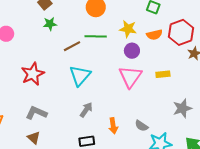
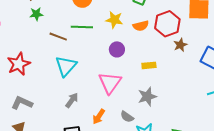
brown line: (72, 46) -> (58, 37), turned 48
purple circle: (132, 51) -> (117, 49), moved
pink triangle: (130, 77) -> (110, 83), moved
gray star: (182, 108) -> (147, 97), moved
orange arrow: (113, 126) -> (99, 117), turned 42

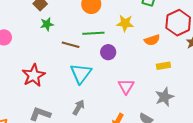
orange semicircle: (141, 26) -> (152, 40), moved
purple circle: (117, 49) -> (108, 52), moved
pink triangle: (110, 83) -> (126, 86), size x0.7
gray arrow: (72, 100) -> (79, 107), moved

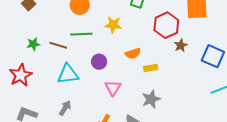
green star: (47, 24) -> (33, 44), moved
orange semicircle: (152, 40) -> (133, 53), moved
purple circle: (108, 52) -> (99, 62), moved
cyan triangle: (81, 73) -> (68, 74), turned 45

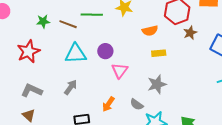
orange semicircle: (133, 53) -> (150, 31), moved
purple circle: (99, 62) -> (105, 51), moved

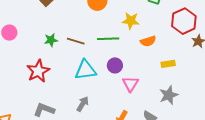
green line: (92, 15) -> (108, 39), moved
orange semicircle: (150, 31) -> (148, 41), moved

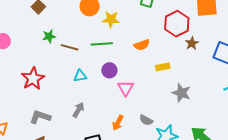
yellow star: (131, 21) -> (111, 19), moved
green star: (51, 40) -> (49, 36), moved
cyan triangle: (85, 70) -> (80, 76), size x0.6
gray star: (169, 95) -> (181, 93), moved, turned -30

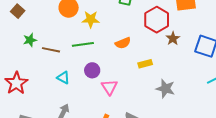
cyan triangle: (80, 76) -> (63, 78), turned 40

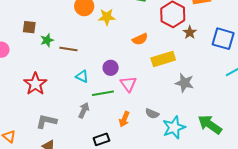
brown square: (18, 11) -> (29, 27), moved, turned -32
green line: (83, 44) -> (103, 93), moved
yellow rectangle: (145, 64) -> (163, 59), size x1.6

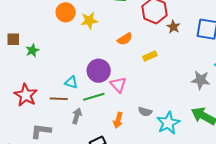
brown line: (68, 49) -> (59, 99), moved
yellow rectangle: (163, 59) -> (150, 56), size x0.6
purple circle: (111, 68) -> (99, 71), size x1.5
gray star: (184, 83) -> (201, 80), moved

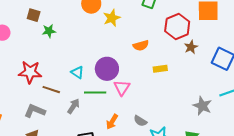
yellow star: (89, 21) -> (112, 18), turned -30
red star: (26, 95) -> (30, 72), turned 30
brown line: (59, 99) -> (51, 90), moved

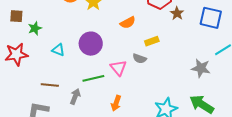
purple circle: (107, 69) -> (91, 44), moved
red star: (30, 72) -> (16, 54), moved
cyan triangle: (77, 72) -> (58, 50), moved
gray semicircle: (140, 121) -> (140, 59), moved

